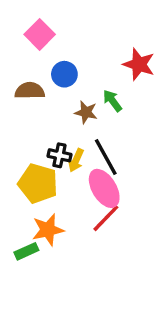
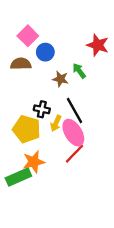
pink square: (40, 34) -> (28, 36), moved
yellow arrow: (76, 160) -> (56, 123), moved
green rectangle: (26, 251) -> (18, 177), size x1.5

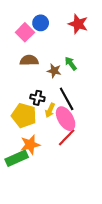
red star: (98, 45) -> (78, 24), moved
blue circle: (45, 52) -> (41, 23), moved
brown semicircle: (21, 64) -> (29, 60), moved

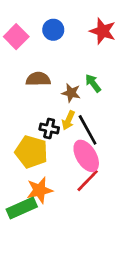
pink square: (25, 32) -> (16, 37), moved
yellow arrow: (50, 110) -> (68, 120), moved

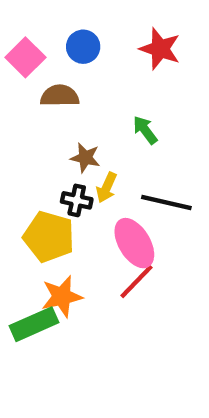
brown semicircle: (38, 79) -> (60, 96), moved
brown star: (71, 93) -> (85, 158), moved
black line: (88, 130) -> (166, 203), moved, turned -48

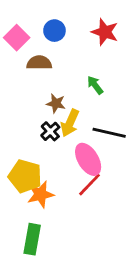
yellow arrow: (107, 188) -> (70, 123), size x1.4
black cross: (77, 200) -> (50, 131), turned 36
yellow pentagon: (49, 237) -> (25, 176), moved
green rectangle: (34, 324) -> (32, 239), moved, turned -56

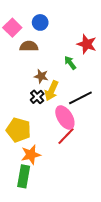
red star: (105, 32) -> (87, 44), moved
black line: (109, 133) -> (80, 98), turned -40
orange star: (40, 194) -> (31, 155), moved

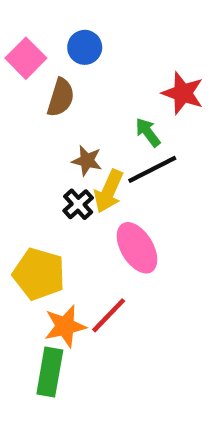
brown semicircle: (29, 46) -> (61, 97), turned 108
black line: (80, 98) -> (152, 169), moved
red line: (66, 136) -> (109, 315), moved

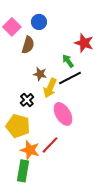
black cross: (78, 204) -> (27, 100), moved
orange star: (65, 326) -> (30, 150), turned 30

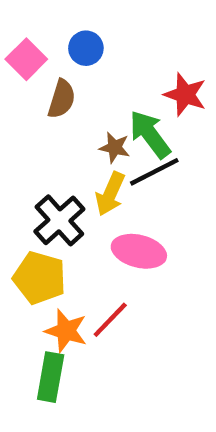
green arrow: (68, 61) -> (150, 134), size x1.6
brown star: (40, 74) -> (115, 147), moved
black cross: (27, 100) -> (59, 220), size x1.6
pink ellipse: (63, 114) -> (139, 251), turned -45

